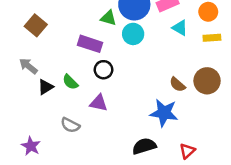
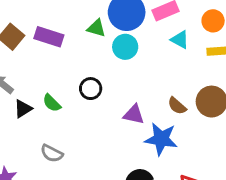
purple rectangle: (90, 44) -> (49, 37), moved
purple triangle: (99, 103) -> (134, 114), moved

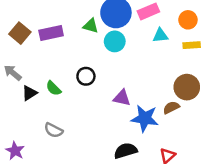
purple rectangle: (49, 37) -> (51, 33), turned -30
cyan triangle: (180, 40) -> (160, 35), turned -35
brown semicircle: (177, 106) -> (171, 107), moved, turned 112

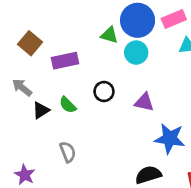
purple rectangle: (51, 33) -> (65, 61), moved
purple triangle: (122, 98) -> (144, 102), moved
gray semicircle: (53, 130) -> (68, 152), turned -138

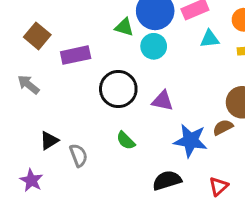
black circle: (104, 91) -> (118, 89), size x1.6
green semicircle: (68, 105) -> (126, 141), moved
black triangle: (41, 110) -> (49, 141), moved

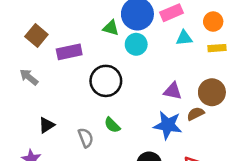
purple triangle: (163, 101) -> (173, 91), moved
gray semicircle: (79, 155) -> (86, 138), moved

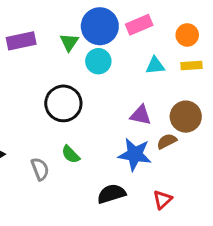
green triangle: (111, 28) -> (69, 42), turned 48
cyan triangle: (184, 38) -> (155, 66), moved
purple rectangle: (69, 52) -> (21, 41), moved

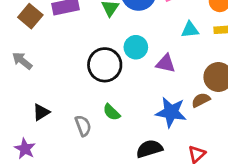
cyan circle: (98, 61) -> (136, 47), moved
purple triangle: (141, 115) -> (166, 63), moved

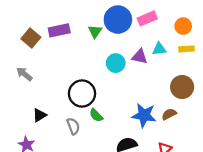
purple triangle: (166, 63) -> (140, 57), moved
black circle: (105, 65) -> (82, 94), moved
brown semicircle: (201, 100) -> (169, 114), moved

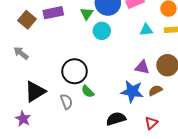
purple triangle: (140, 57) -> (142, 67), moved
cyan circle: (116, 63) -> (102, 31), moved
black triangle: (40, 115) -> (35, 91), size x1.6

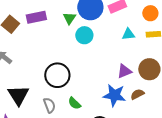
purple triangle: (142, 67) -> (124, 71), turned -35
black triangle: (35, 91) -> (18, 95), turned -30
green semicircle: (88, 91) -> (74, 103), moved

